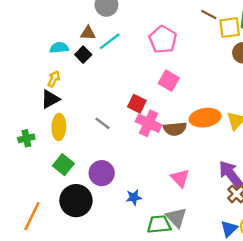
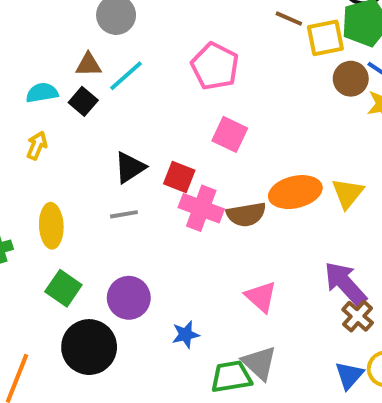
black triangle: (50, 99) -> (130, 167), moved
gray line: (102, 123) -> (124, 214), turned -42

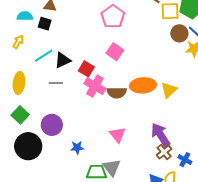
cyan line: (126, 76) -> (44, 56), moved
black square: (83, 101) -> (45, 24), turned -32

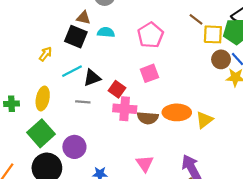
cyan semicircle: (25, 16) -> (106, 32), moved
black square: (45, 24) -> (76, 37), size x1.5
pink square: (115, 52) -> (149, 73), turned 30
pink cross: (95, 86) -> (125, 109), turned -30
green square: (20, 115) -> (41, 133), size x1.4

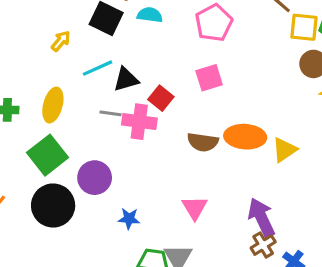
pink cross: (125, 109) -> (139, 122), moved

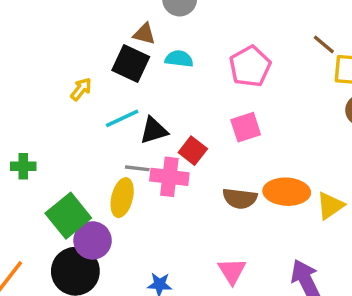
yellow ellipse: (53, 105) -> (122, 198), moved
purple circle: (95, 178) -> (93, 240), moved

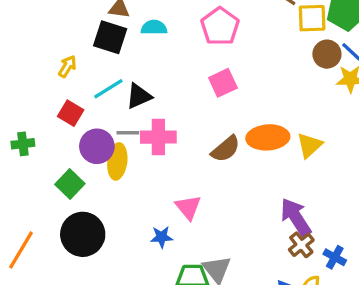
red square: (193, 151) -> (71, 113), moved
brown semicircle: (240, 198) -> (226, 149), turned -40
green square: (68, 216) -> (70, 184), size x0.7
purple circle: (93, 240) -> (97, 146), moved
pink triangle: (232, 271) -> (188, 207), moved

